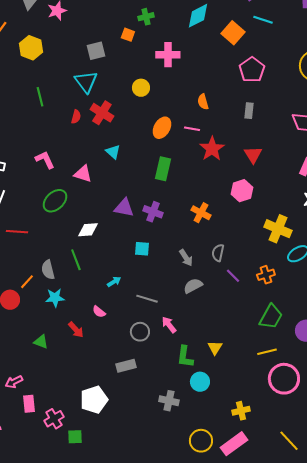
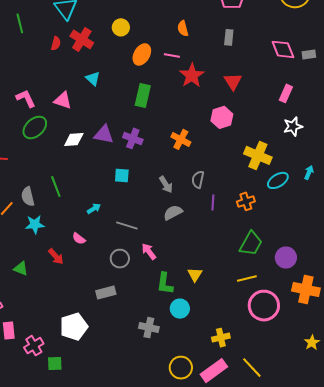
yellow circle: (141, 88) -> (121, 27), moved
pink L-shape: (45, 160) -> (26, 98), moved
white diamond: (88, 230) -> (74, 139), moved
purple line: (233, 276) -> (213, 202), turned 49
yellow line: (289, 441) -> (252, 368), moved

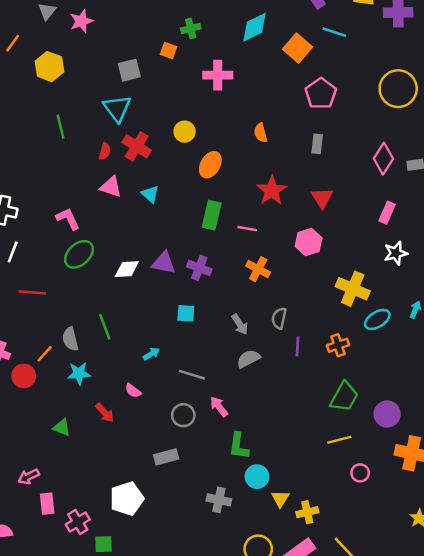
pink diamond: (283, 49) -> (383, 159), turned 55
pink line: (172, 55) -> (247, 229), moved
pink triangle: (63, 100) -> (111, 187), moved
yellow triangle: (195, 275) -> (280, 499), moved
pink circle: (264, 306) -> (360, 473), size x0.5

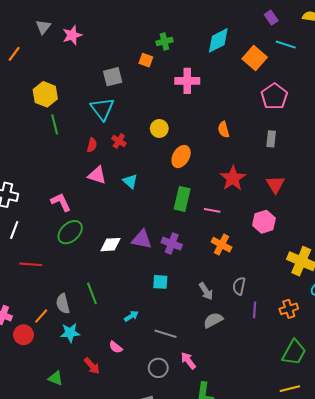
yellow hexagon: (49, 67) -> (45, 94), moved
red cross: (137, 146) -> (119, 141), size x0.6

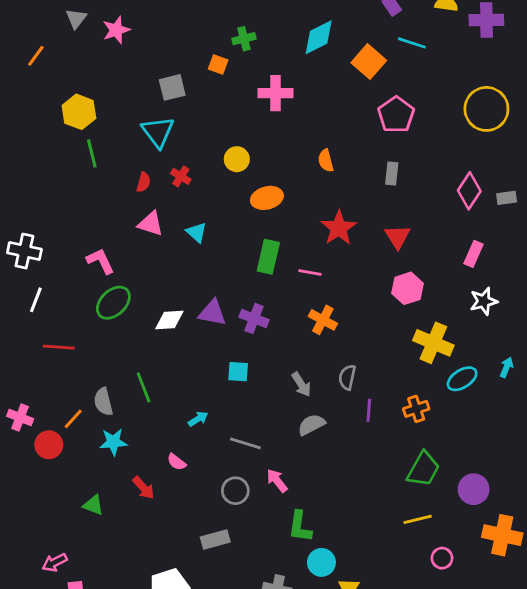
orange ellipse: (181, 156) -> (267, 198), turned 45
pink hexagon: (264, 222) -> (408, 288), moved

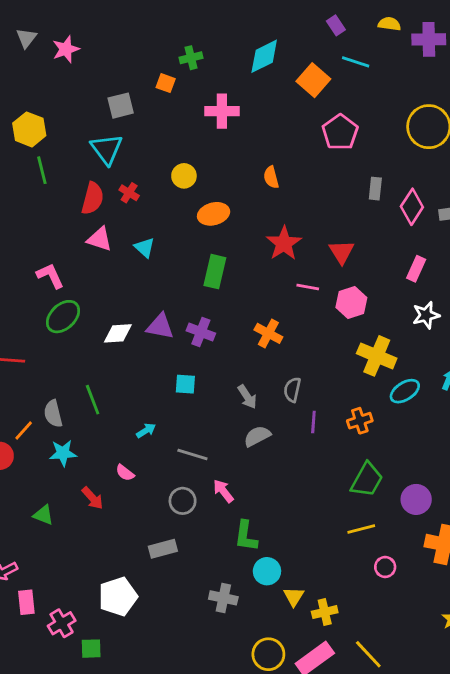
gray rectangle: (392, 174) -> (375, 189), moved
red semicircle: (144, 182) -> (93, 198), size x1.6
pink line: (310, 273) -> (308, 287), moved

